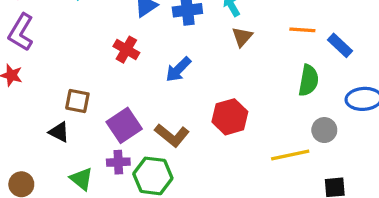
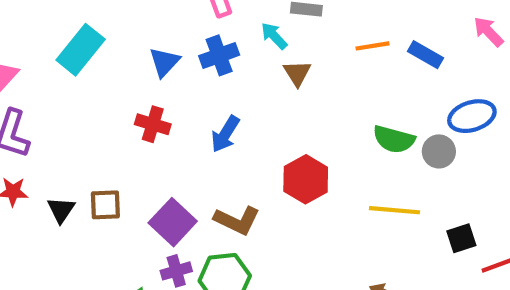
green semicircle: (308, 80) -> (394, 139), moved, turned 108
gray circle: (324, 130) -> (439, 151), moved
black triangle: (59, 132) -> (61, 210), moved, turned 50
yellow line: (290, 155) -> (394, 210), turned 30

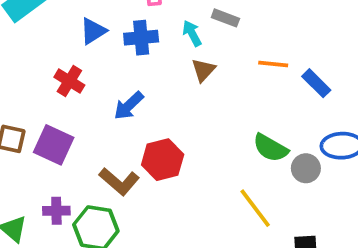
red hexagon: (306, 179) -> (163, 160), moved
yellow line: (394, 210) -> (255, 208), turned 33
purple square: (173, 222) -> (54, 145), moved, turned -33

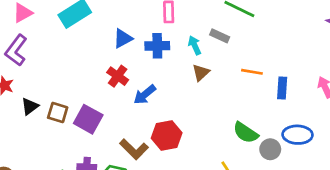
red cross: (69, 81) -> (118, 76), moved
blue rectangle: (316, 83) -> (282, 88), turned 45

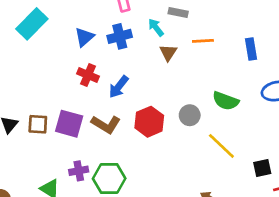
orange line: (252, 72) -> (203, 41), moved
brown L-shape: (134, 149) -> (106, 124), moved
gray circle: (270, 149) -> (190, 115), moved

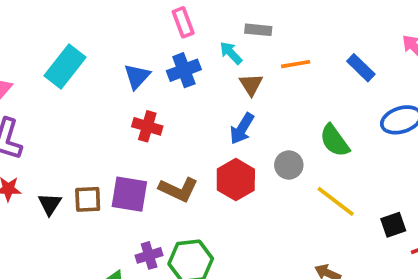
blue rectangle: (251, 49) -> (361, 68), turned -30
blue arrow: (119, 87) -> (242, 129), moved
green semicircle: (226, 101) -> (335, 141), turned 40

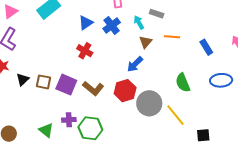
blue cross: (184, 70) -> (112, 26), turned -30
gray circle: (289, 165) -> (149, 103), moved, size x1.6

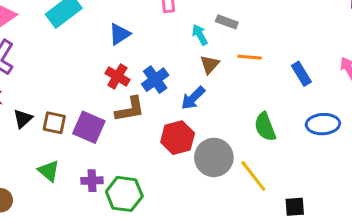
blue cross: (112, 26) -> (155, 80), moved
brown L-shape: (93, 88) -> (130, 109), moved, turned -50
green triangle: (46, 130) -> (49, 171), moved

